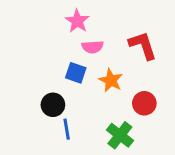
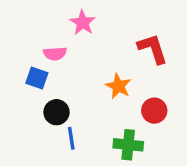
pink semicircle: (93, 47) -> (55, 54), moved
blue square: (76, 73) -> (37, 78), moved
green cross: (120, 135) -> (128, 145), turned -32

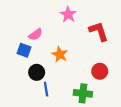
pink star: (83, 23) -> (68, 15), moved
pink semicircle: (55, 54) -> (36, 34), turned -32
orange star: (118, 86) -> (60, 54), moved

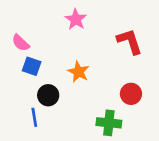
pink star: (68, 15) -> (76, 19), moved
pink semicircle: (36, 34) -> (21, 43), moved, turned 80
blue line: (46, 89) -> (34, 117), moved

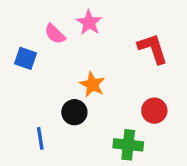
pink semicircle: (21, 43) -> (55, 34), moved
blue square: (32, 66) -> (26, 58), moved
black circle: (48, 95) -> (74, 112), moved

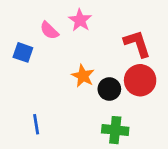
red circle: (154, 111) -> (140, 80), moved, size x1.4
black circle: (74, 112) -> (109, 89), moved

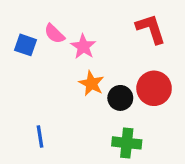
pink star: (80, 20) -> (83, 47), moved
red L-shape: (137, 44) -> (151, 29), moved
blue square: (23, 52) -> (25, 45), moved

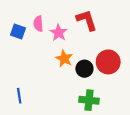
red L-shape: (151, 29) -> (87, 20), moved
pink semicircle: (54, 34) -> (38, 24), turned 42
blue line: (40, 137) -> (19, 96), moved

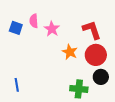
red L-shape: (87, 20) -> (92, 30), moved
orange star: (64, 59) -> (70, 52), moved
black circle: (84, 69) -> (101, 77), moved

